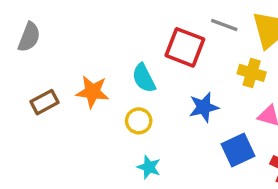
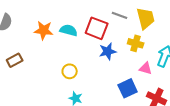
cyan semicircle: (144, 78) -> (69, 30), moved, turned 132
orange star: (92, 92) -> (44, 30), moved
blue star: (204, 107) -> (108, 51), moved

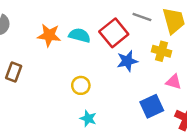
red square: (97, 28) -> (114, 33), turned 30
brown rectangle: (15, 60) -> (14, 72), turned -42

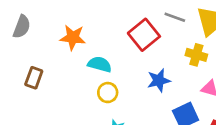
cyan semicircle: (80, 35) -> (100, 64), moved
blue star: (127, 61) -> (159, 80), moved

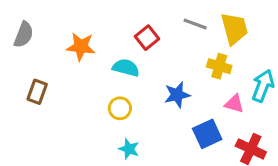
red square: (144, 35) -> (147, 38), moved, size x0.7
cyan semicircle: (100, 64) -> (126, 68), moved

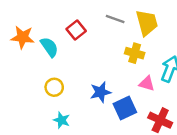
cyan semicircle: (126, 68) -> (49, 47), moved, turned 40
blue star: (177, 95) -> (101, 92), moved

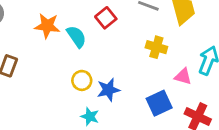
yellow cross: (135, 53) -> (156, 47), moved
blue star: (101, 92) -> (108, 90), moved

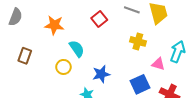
cyan semicircle: (76, 37) -> (77, 49), moved
yellow circle: (82, 80) -> (63, 67), moved

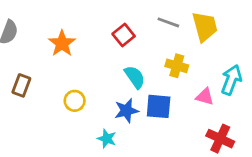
orange star: (54, 25) -> (62, 43), turned 30
cyan semicircle: (77, 49) -> (135, 77), moved
blue square: (140, 84) -> (159, 106), moved, turned 30

